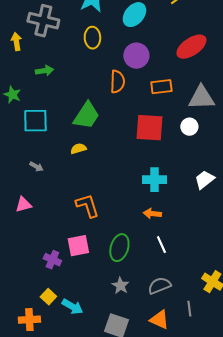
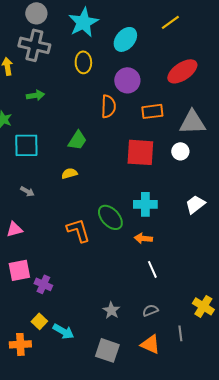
green trapezoid: (86, 116) -> (77, 140), size x0.7
pink square: (78, 246) -> (19, 270), moved
green ellipse: (119, 248) -> (110, 217), moved, turned -60
gray semicircle: (159, 286) -> (150, 310), size x0.7

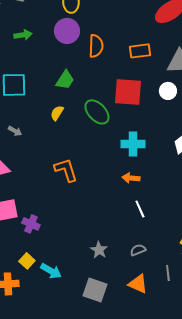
purple circle: (127, 80) -> (67, 31), moved
yellow semicircle: (69, 173) -> (57, 113), turned -42
green ellipse: (110, 217) -> (97, 112), moved

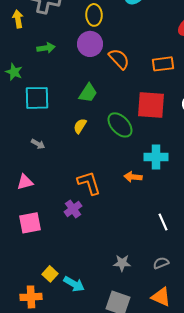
orange semicircle: (96, 46) -> (119, 59), turned -45
orange arrow: (131, 178) -> (133, 177), moved
purple cross: (31, 224) -> (73, 209), moved, turned 30
gray star: (99, 250) -> (122, 263), turned -30

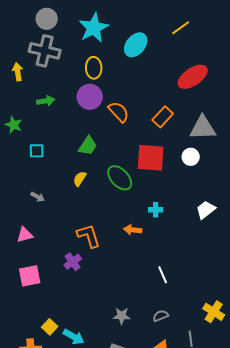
orange rectangle: (163, 64) -> (163, 117), turned -40
cyan square: (37, 98) -> (37, 151), size x0.6
cyan cross: (156, 157) -> (156, 210), size x0.6

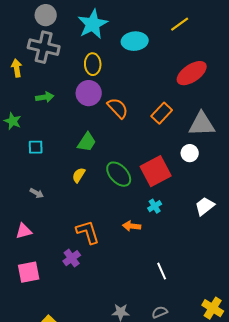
cyan ellipse: (136, 45) -> (135, 41), turned 45
red square: (151, 158) -> (156, 171), moved, turned -32
cyan cross: (156, 210) -> (155, 206), turned -32

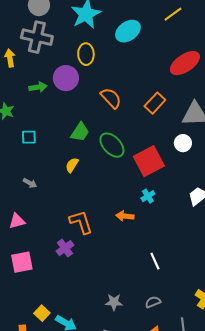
cyan ellipse: (135, 41) -> (128, 31), turned -30
purple circle: (89, 93) -> (66, 78), moved
green ellipse: (119, 174) -> (112, 145), moved

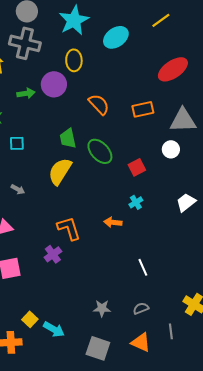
orange rectangle: (155, 103) -> (143, 109), turned 35
green trapezoid: (80, 132) -> (68, 138), turned 135
red square: (149, 161) -> (137, 167), size x0.6
yellow semicircle: (72, 165) -> (60, 171), size x1.8

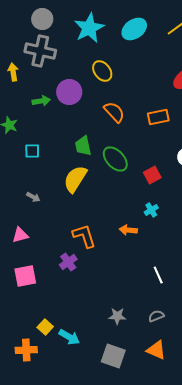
cyan ellipse: (116, 37) -> (134, 29), moved
yellow ellipse: (74, 60) -> (102, 71), moved, turned -35

